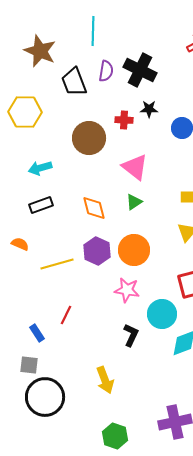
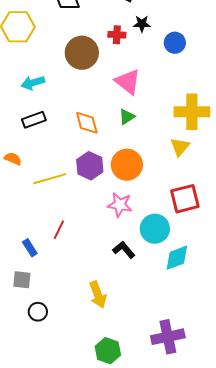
black L-shape: (131, 335) -> (124, 250), turned -65
black circle: (45, 397) -> (38, 312), size x0.5

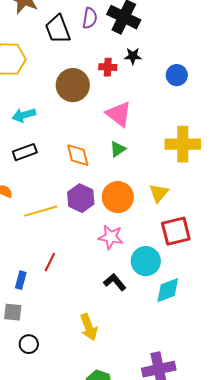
blue circle: (175, 43) -> (177, 75), moved
yellow triangle: (180, 147) -> (159, 193), moved
blue rectangle: (30, 248) -> (21, 280), turned 48

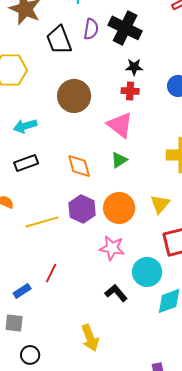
red cross: (108, 67) -> (130, 91), moved
blue rectangle: (21, 280) -> (22, 291), turned 42

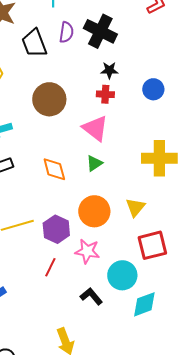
purple hexagon: (82, 209) -> (56, 229), moved
red line: (51, 273) -> (50, 267), moved

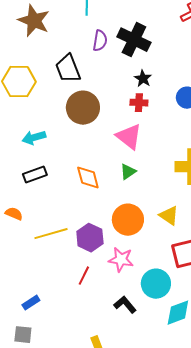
black trapezoid: (34, 43) -> (68, 69), moved
black star: (109, 70) -> (143, 79), turned 30
yellow triangle: (135, 207) -> (169, 216), turned -35

